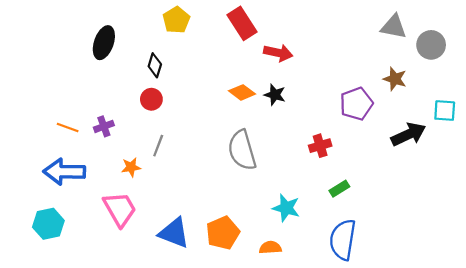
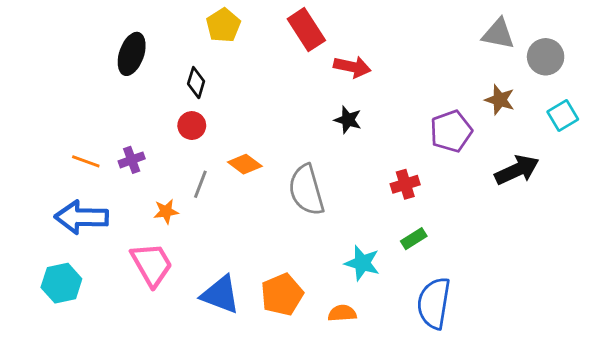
orange diamond: (242, 92) -> (245, 164), moved
cyan square: (445, 111) -> (563, 115), moved, turned -35
green rectangle: (339, 189) -> (414, 239), moved

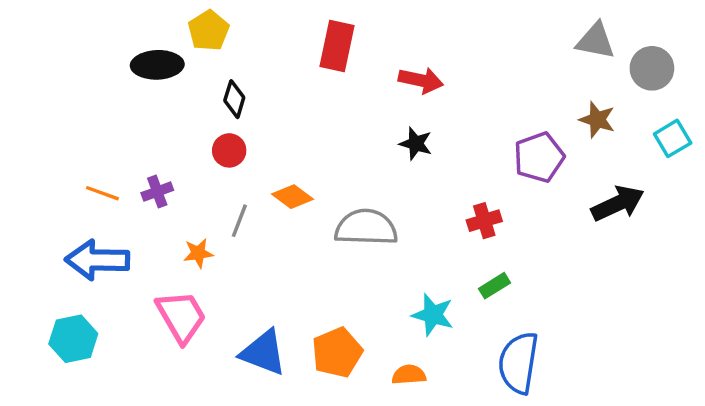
yellow pentagon: (223, 25) -> (209, 31), moved
red rectangle: (306, 30) -> (337, 46), moved, turned 45
black ellipse: (132, 54) -> (157, 65), turned 69
gray semicircle: (306, 190) -> (366, 227), turned 108

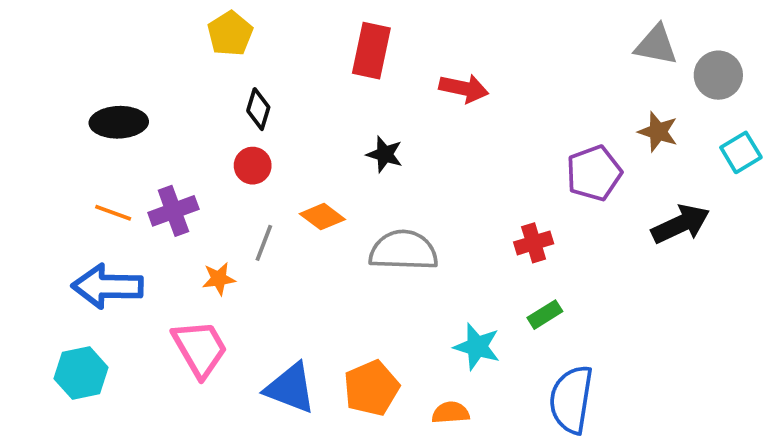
black ellipse: (157, 65) -> (119, 122), moved
black star: (416, 144) -> (385, 154), moved
purple cross: (157, 192) -> (173, 211), size x1.4

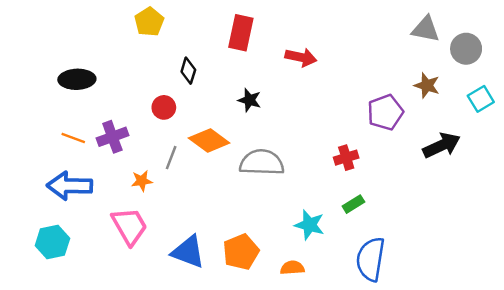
black diamond: (258, 109) -> (188, 71), moved
orange diamond: (322, 217) -> (209, 140), size x1.4

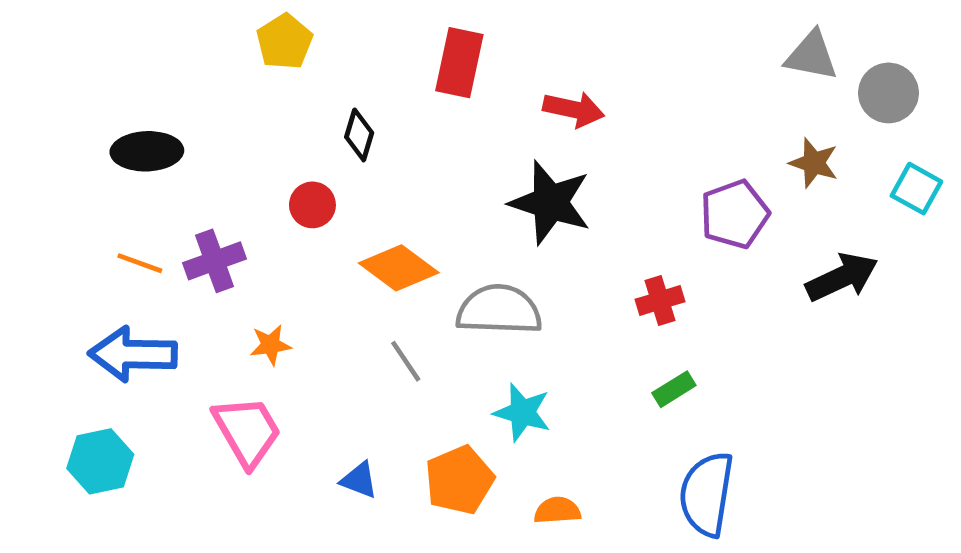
cyan square: (481, 99) -> (916, 189), turned -30
black star: (249, 100) -> (550, 203), moved, size x1.8
gray line: (171, 158) -> (406, 361), moved, turned -55
cyan star: (309, 225) -> (522, 412), moved
blue triangle: (188, 252) -> (359, 480), size x0.6

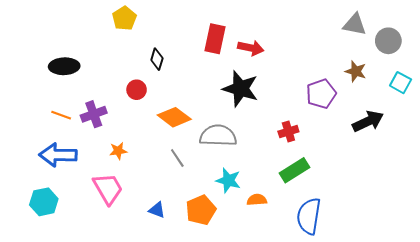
red rectangle: (459, 63) -> (215, 39), moved
green rectangle: (674, 389) -> (295, 170), size x1.6
orange semicircle: (557, 510) -> (257, 200), moved

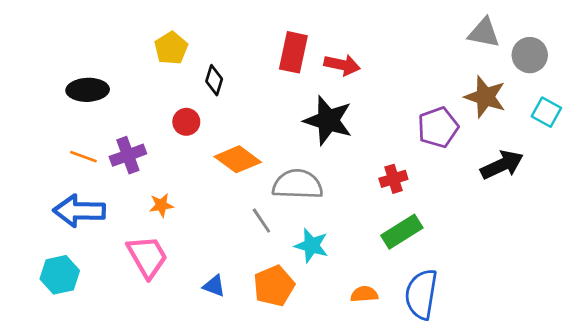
yellow pentagon: (124, 18) -> (171, 48), moved
brown star: (356, 71) -> (485, 97), size x1.4
gray line: (177, 158) -> (261, 221), moved
orange semicircle: (257, 200) -> (364, 294), moved

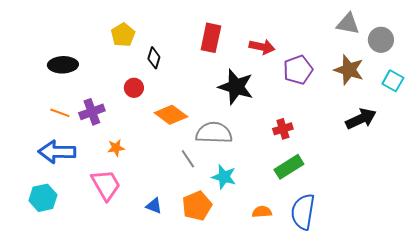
red arrow: (342, 65) -> (262, 47), moved
purple pentagon: (438, 127) -> (298, 70), moved

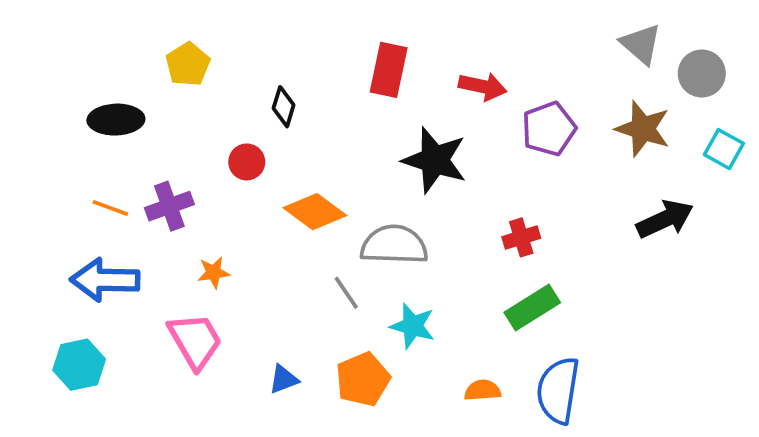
gray triangle: (348, 24) -> (641, 44), turned 30
yellow pentagon: (123, 35) -> (188, 64), moved
blue triangle: (154, 206) -> (284, 379), turned -42

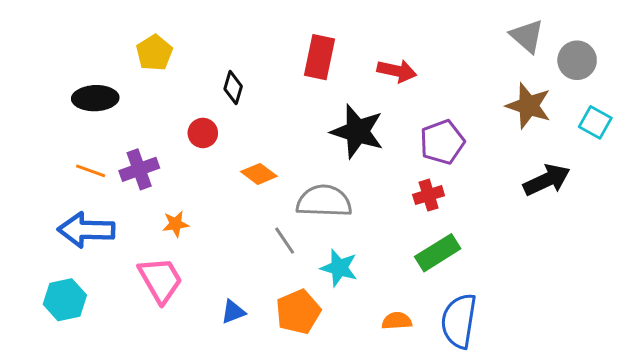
purple pentagon: (549, 129) -> (442, 142), moved
orange diamond: (315, 212) -> (259, 174), size x0.7

